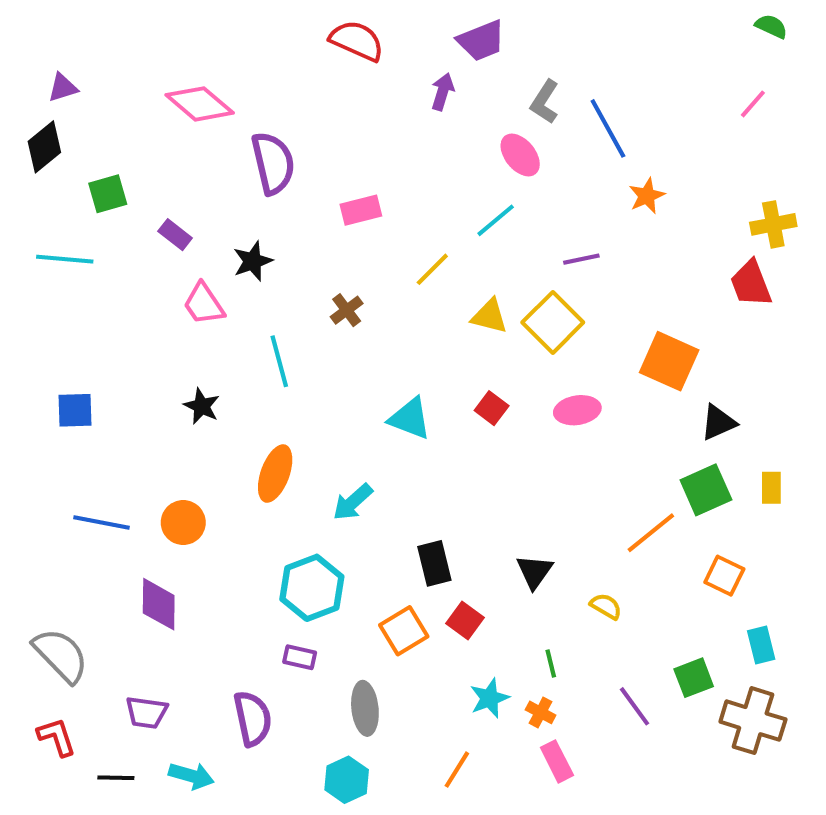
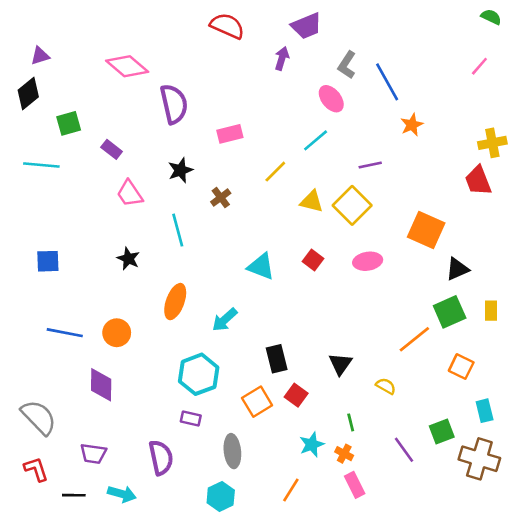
black star: (253, 261) -> (180, 170), moved

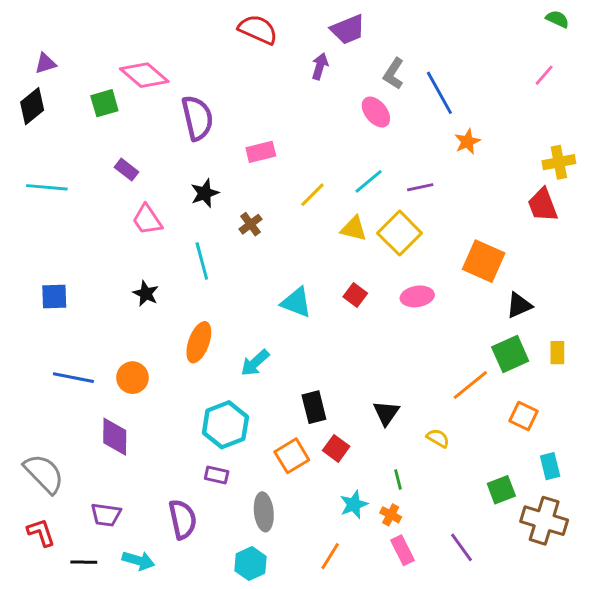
green square: (69, 123) -> (104, 103), moved
cyan line: (316, 140) -> (369, 181), moved
purple line: (404, 450) -> (461, 547), moved

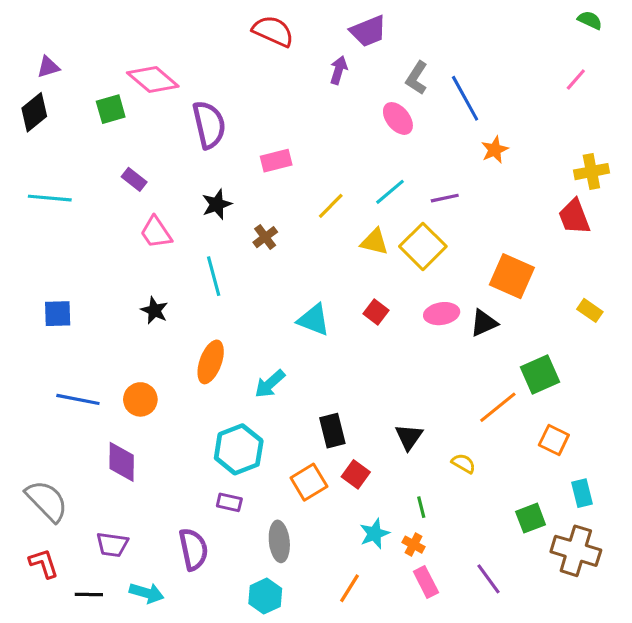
black triangle: (519, 305) -> (484, 323), moved
yellow rectangle: (557, 353) -> (590, 310), moved, turned -55

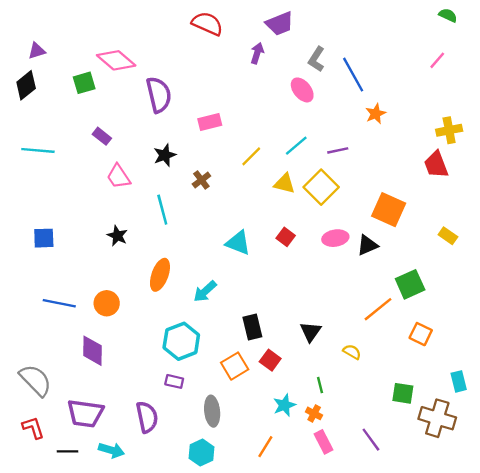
cyan rectangle: (582, 493) -> (459, 381), moved
green square: (531, 518) -> (403, 393), turned 30
purple trapezoid: (112, 545) -> (85, 413), size x1.5

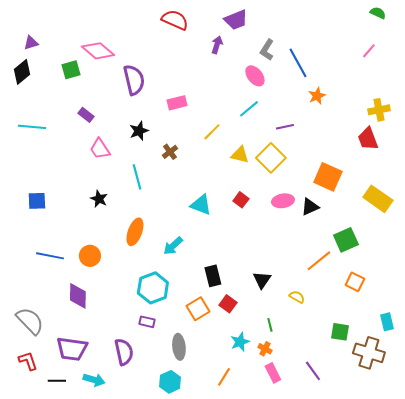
cyan line: (296, 146) -> (249, 109), moved
yellow rectangle: (448, 236) -> (378, 199), size x1.8

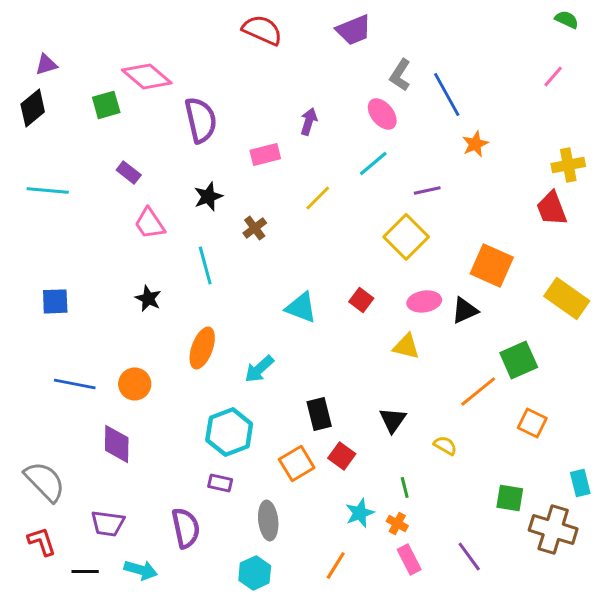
purple arrow: (217, 45) -> (309, 121), moved
yellow triangle: (240, 155) -> (406, 346), moved
purple trapezoid: (72, 349) -> (108, 523), size x0.7

